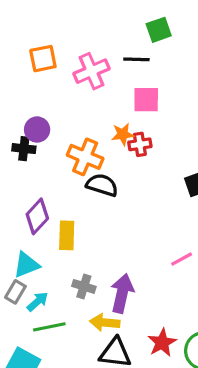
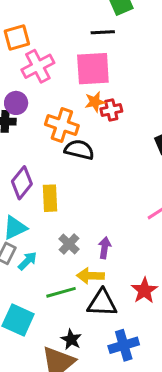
pink cross: (91, 71) -> (38, 66), moved
pink square: (146, 100) -> (93, 69), moved, size x1.4
gray cross: (84, 286) -> (69, 244), turned 30
purple arrow: (122, 293) -> (105, 248), size x0.6
green line: (49, 327) -> (61, 292), moved

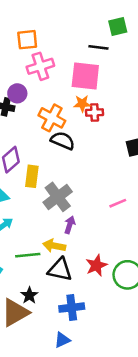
gray cross: (69, 244) -> (58, 197), moved, size x1.6

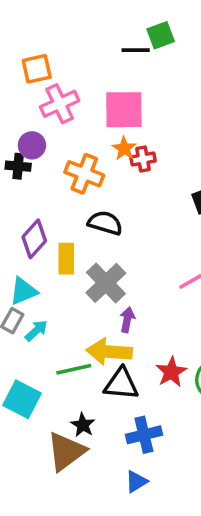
black line: (98, 47) -> (136, 50), moved
orange star: (82, 104) -> (124, 149), turned -30
black semicircle: (63, 141) -> (105, 223), moved
yellow arrow: (54, 246) -> (109, 352), size x1.4

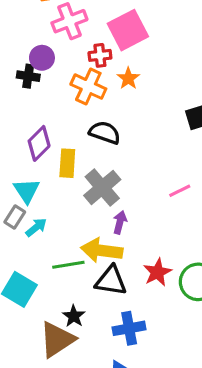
pink square: (124, 110) -> (128, 30), turned -30
orange star: (124, 149) -> (128, 78), moved
red cross: (143, 159) -> (100, 55), moved
cyan triangle: (24, 291) -> (27, 191), turned -44

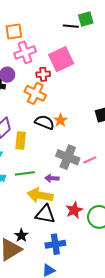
orange star: (128, 78) -> (60, 120), moved
gray cross: (102, 188) -> (68, 157), moved, turned -30
purple arrow: (120, 222) -> (52, 178), turned -104
green line: (68, 265) -> (25, 173), moved

